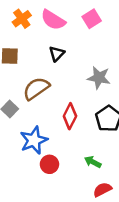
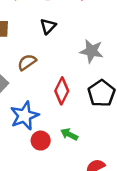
brown semicircle: (36, 88) -> (27, 62), size x0.7
green arrow: (93, 162) -> (69, 134), moved

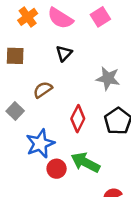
green arrow: (69, 134) -> (85, 162), size x1.6

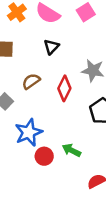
red diamond: (78, 119) -> (64, 88), moved
green arrow: (85, 162) -> (72, 150), size x0.7

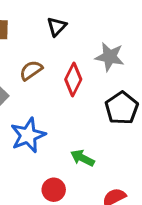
red circle: (44, 156) -> (54, 190), moved

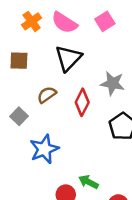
black triangle: (57, 27) -> (68, 58), size x1.6
green arrow: (82, 158) -> (88, 182), moved

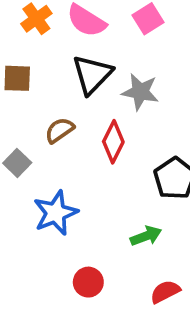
gray star: (112, 83) -> (140, 92), moved
green arrow: (88, 182) -> (146, 236), moved, turned 132

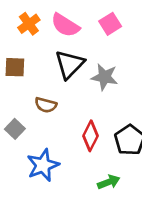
brown semicircle: (59, 130) -> (46, 105), turned -130
red diamond: (113, 142) -> (91, 136), moved

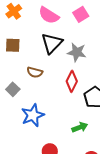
orange cross: (29, 24) -> (14, 11), moved
red diamond: (91, 136) -> (72, 81), moved

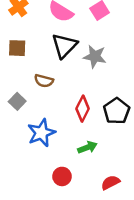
red diamond: (72, 81) -> (83, 109), moved
green arrow: (80, 127) -> (87, 147), moved

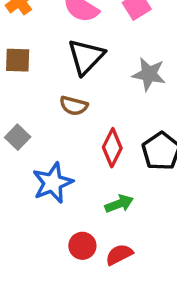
gray star: (95, 57) -> (149, 74), moved
brown semicircle: (44, 81) -> (74, 106), moved
red semicircle: (110, 183) -> (119, 255), moved

